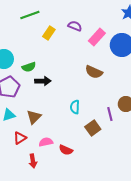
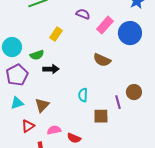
yellow rectangle: (49, 33) -> (56, 34), moved
brown square: (93, 128) -> (101, 116), turned 35

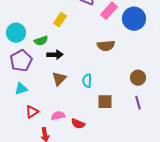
brown semicircle: (102, 60) -> (106, 46), turned -30
purple line: (118, 102) -> (138, 103), moved
brown triangle: (42, 105) -> (59, 79), moved

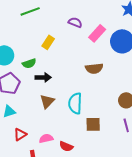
cyan semicircle: (87, 81) -> (75, 103), size x1.5

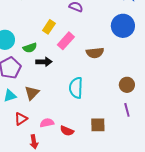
pink rectangle: (97, 33) -> (66, 41), moved
brown triangle: (47, 101) -> (32, 93), moved
brown square: (93, 124) -> (98, 125), moved

